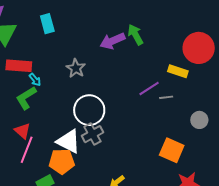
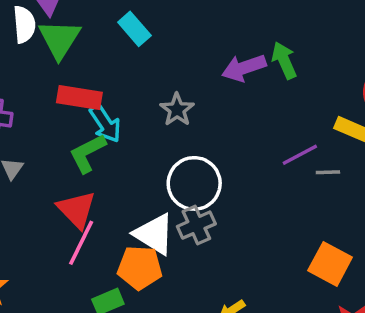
cyan rectangle: (47, 24) -> (134, 29), turned -30
cyan arrow: (35, 80) -> (105, 123), size x1.6
red triangle: (22, 131) -> (77, 210), size x1.4

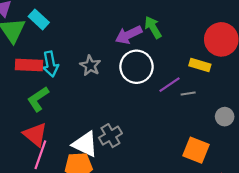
cyan rectangle: (134, 29) -> (39, 19), moved
cyan arrow: (105, 123) -> (50, 64), moved, turned 30
white circle: (194, 183) -> (136, 67), moved

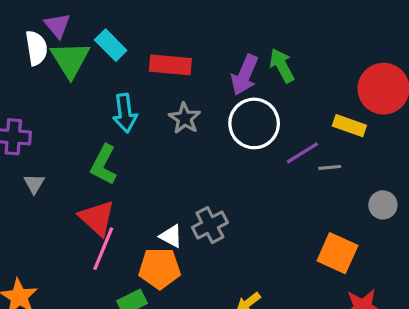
purple arrow: (129, 35) -> (245, 75), turned -44
red rectangle: (29, 65) -> (170, 65), moved
green L-shape: (38, 99) -> (104, 165), turned -32
white triangle: (85, 144) -> (171, 236), size x0.6

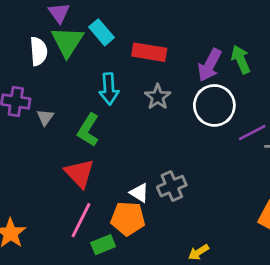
white semicircle: (36, 48) -> (39, 51), moved
gray triangle: (34, 184) -> (45, 117), moved
pink line: (103, 249) -> (81, 220), moved

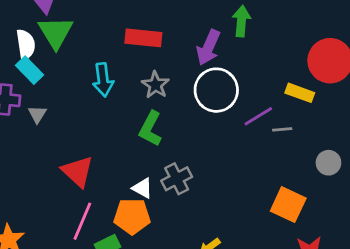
cyan rectangle: (101, 32) -> (30, 70), moved
green arrow: (241, 60) -> (241, 21), moved, turned 32
green L-shape: (88, 130) -> (150, 129), moved

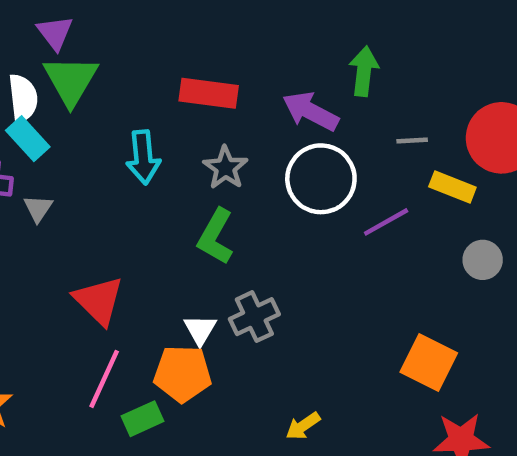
purple arrow: (208, 47) -> (311, 111), turned 92
gray line: (282, 129) -> (412, 140), moved
gray circle: (328, 163) -> (483, 260), moved
white triangle: (142, 188) -> (200, 330), turned 30

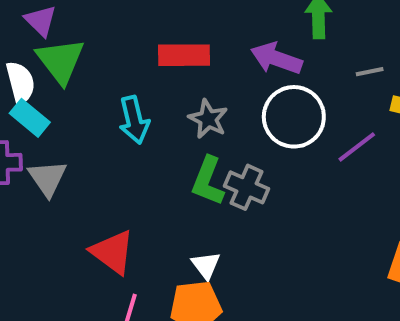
gray triangle: (38, 208) -> (47, 178), size x1.5
gray cross: (254, 317) -> (246, 187), moved, turned -33

